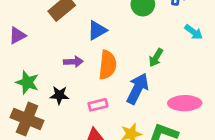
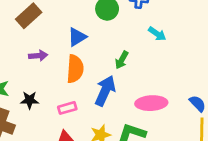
blue triangle: (97, 30) -> (77, 37), moved
purple arrow: (73, 62) -> (38, 56), moved

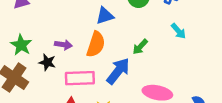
purple arrow: (38, 56) -> (63, 45), moved
pink rectangle: (67, 108) -> (80, 78), size x1.6

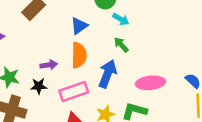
cyan arrow: (178, 31) -> (121, 19), moved
green arrow: (140, 47) -> (121, 45), turned 112

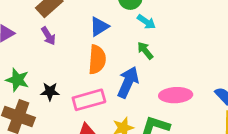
purple arrow: (49, 65) -> (48, 36), moved, turned 63

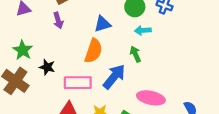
cyan arrow: (146, 22) -> (143, 30), turned 126

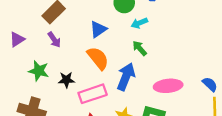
green star: (23, 50) -> (39, 71), moved
orange semicircle: (93, 51) -> (98, 58), turned -40
black star: (47, 67) -> (66, 80), moved

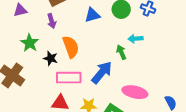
cyan arrow: (139, 23) -> (135, 39), moved
blue triangle: (98, 29) -> (92, 15), moved
orange semicircle: (98, 58) -> (71, 47), moved

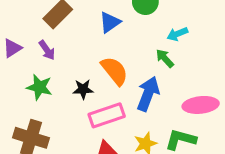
purple arrow: (52, 21) -> (47, 50), moved
orange semicircle: (71, 47) -> (114, 71), moved
black star: (51, 58) -> (83, 89), moved

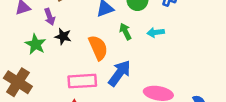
green arrow: (165, 58) -> (125, 31), moved
black star: (83, 89) -> (63, 36), moved

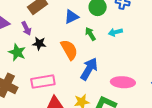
pink rectangle: (82, 81) -> (43, 82), moved

